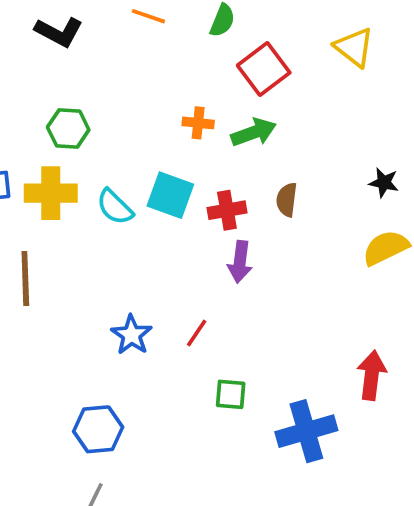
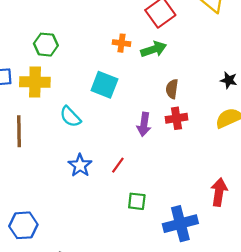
cyan semicircle: (115, 207) -> (70, 117), moved
red cross: (227, 210) -> (176, 118), moved
blue hexagon: (98, 429) -> (23, 225), moved

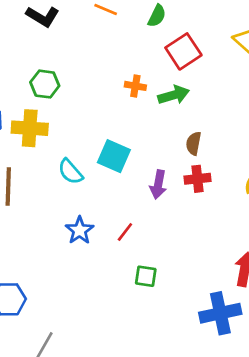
cyan square: (104, 85) -> (114, 156), moved
blue cross: (180, 224) -> (220, 313), moved

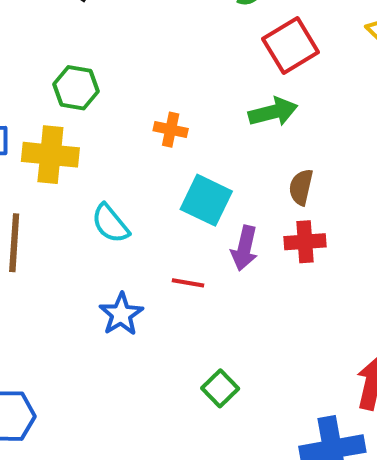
orange cross: (135, 86) -> (171, 130), moved
cyan square: (114, 156) -> (206, 200), moved
red line: (125, 232) -> (188, 283), moved, turned 60
green square: (146, 276) -> (220, 388), turned 35

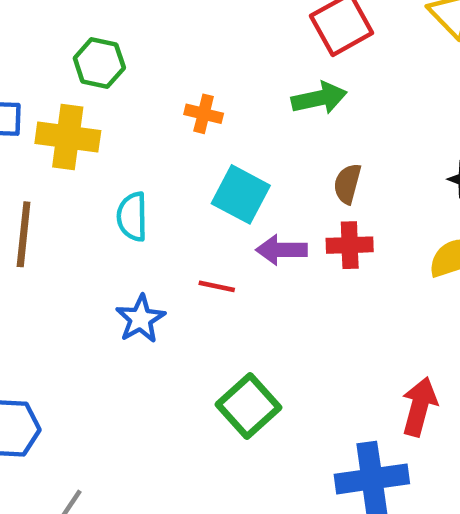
cyan semicircle: (110, 223) -> (132, 217), turned 36
purple arrow: (244, 248) -> (281, 250), turned 75
green square: (220, 388) -> (248, 406), size x1.5

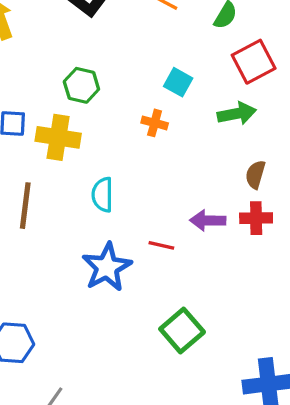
cyan square: (241, 194) -> (178, 82), moved, size x0.7
blue star: (141, 319) -> (107, 267), size x1.4

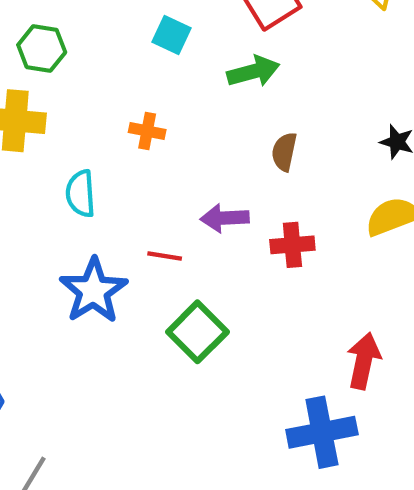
orange cross: (155, 123) -> (147, 131), moved
red cross: (256, 218) -> (292, 245), moved
green square: (182, 331) -> (197, 332), moved

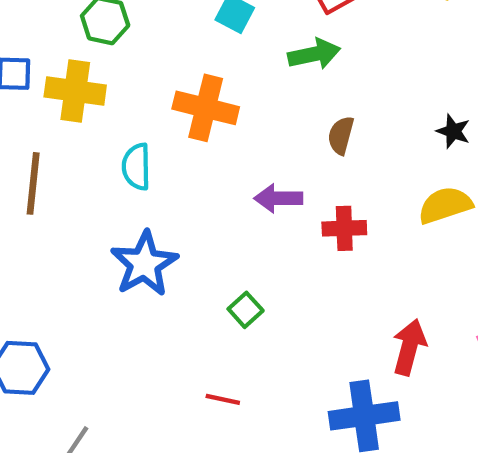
orange cross: (147, 131) -> (206, 108), size x1.8
red line: (165, 256) -> (223, 399), moved
green square: (197, 332) -> (246, 310), size x0.6

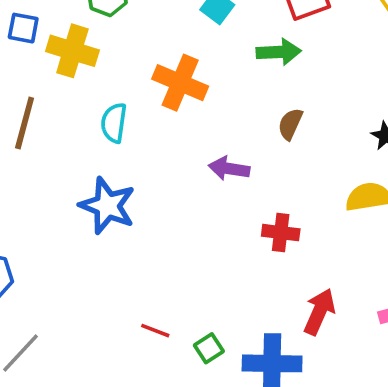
red cross: (344, 228) -> (281, 233), moved
blue star: (144, 264) -> (107, 206), turned -30
green square: (246, 310) -> (209, 348), moved

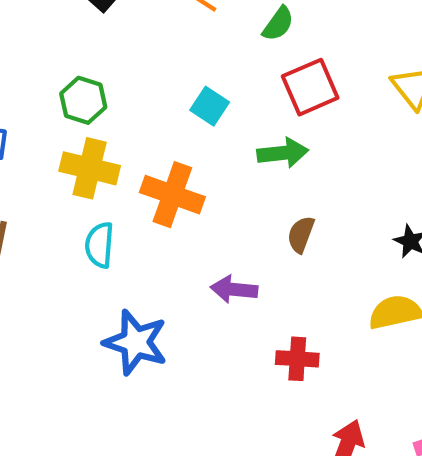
yellow cross: (72, 51) -> (90, 168), moved
blue star: (107, 206) -> (136, 342), moved

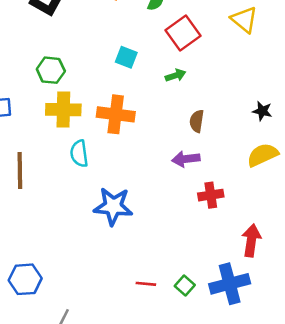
green arrow: (283, 153) -> (175, 75), size x0.7
purple arrow: (234, 289) -> (186, 159), moved

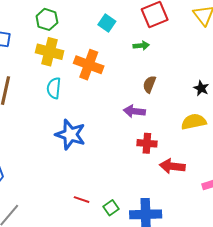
red arrow: (251, 240) -> (172, 166), moved, turned -105

